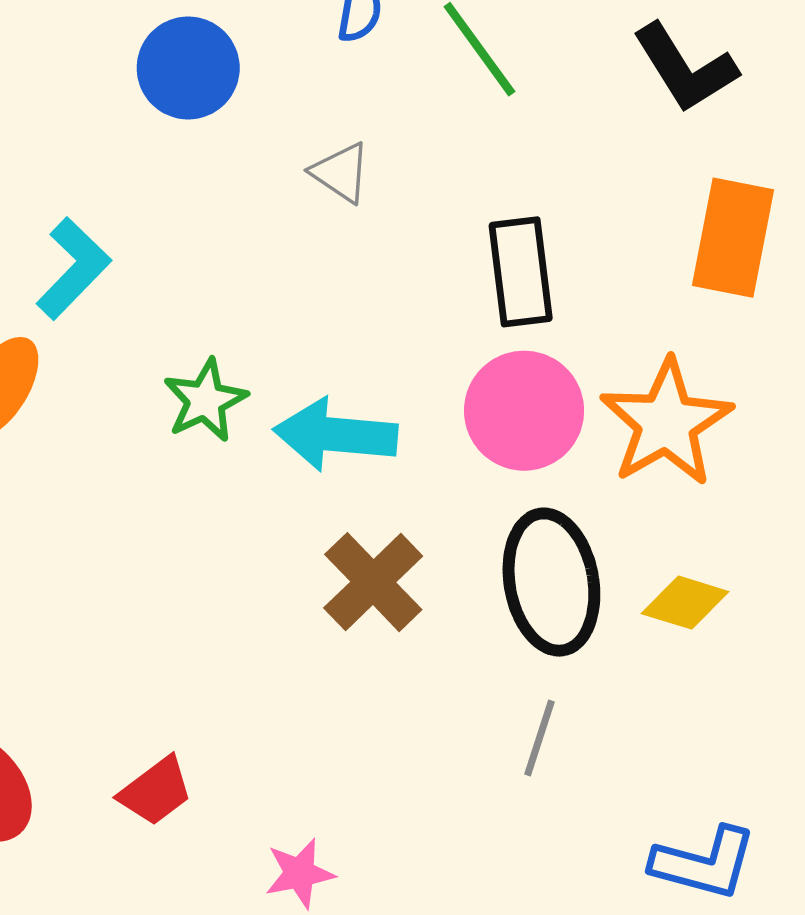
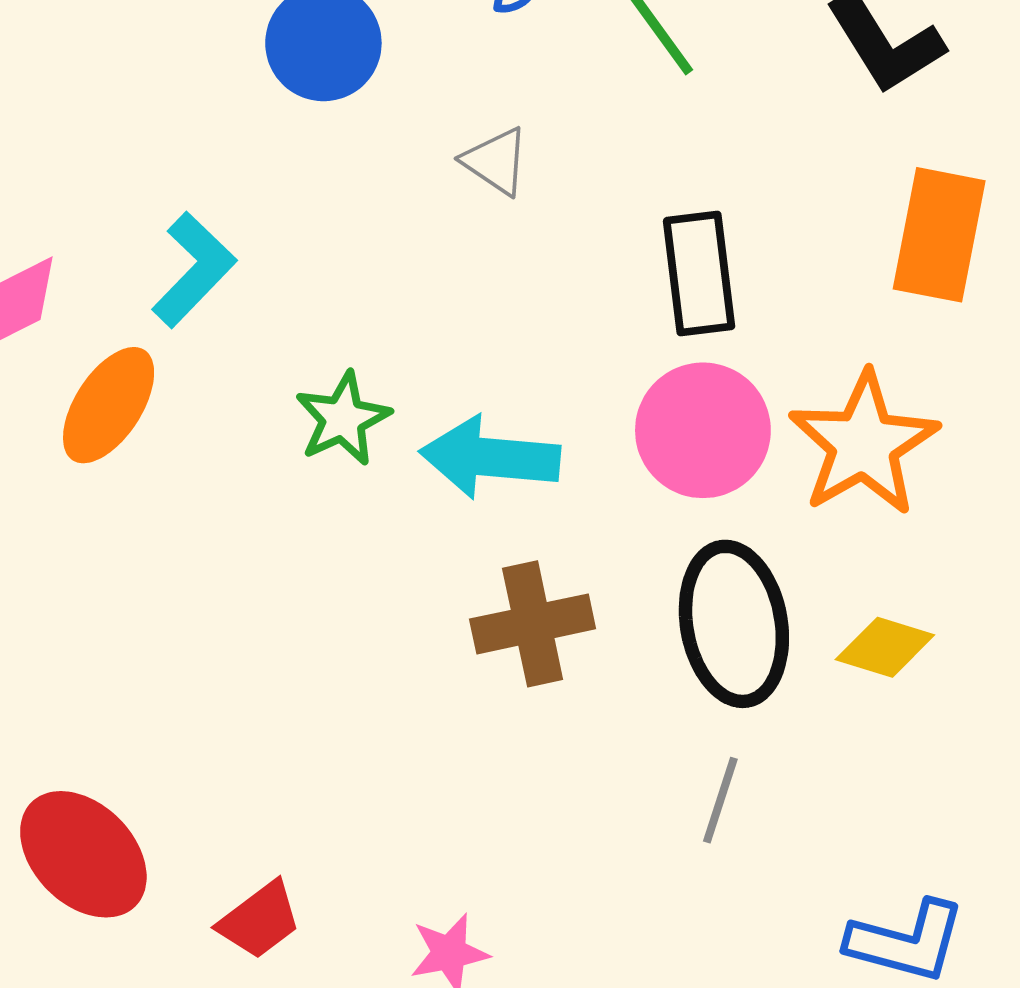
brown cross: (373, 582) -> (533, 624), turned 32
red trapezoid: (156, 791) -> (260, 920), moved

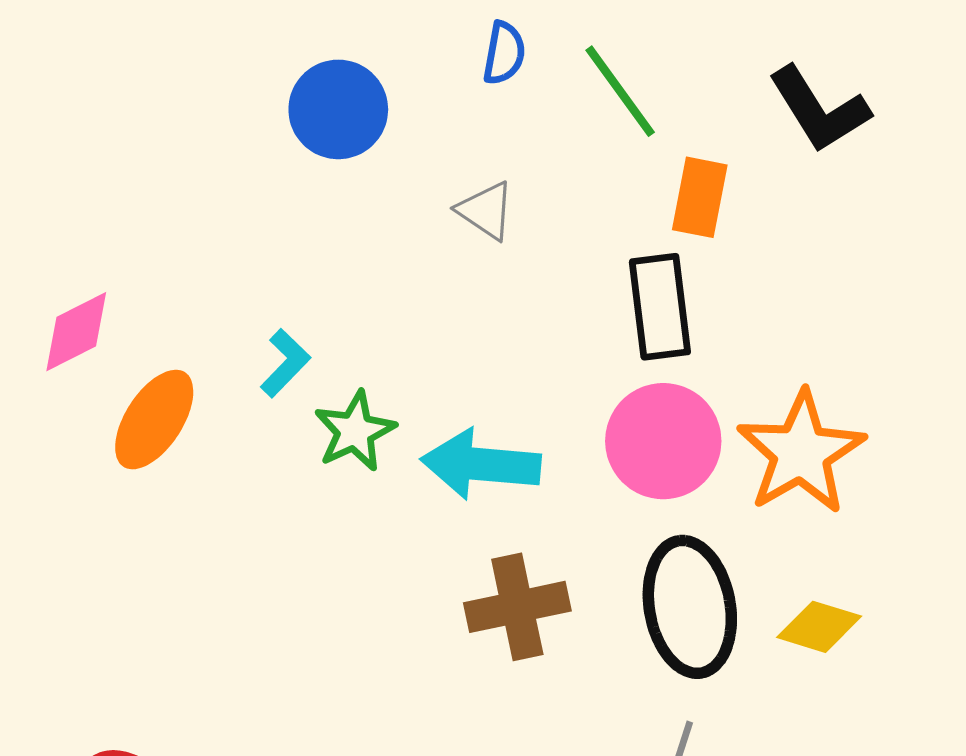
orange rectangle: (939, 235) -> (700, 197), moved, size x0.7
cyan L-shape: (194, 270) -> (285, 363), moved, size x0.7

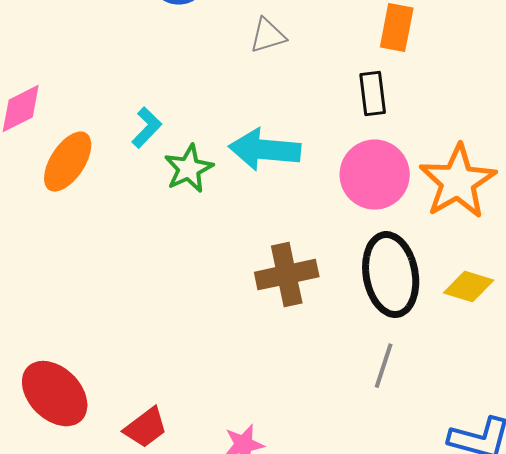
gray triangle: (486, 211) -> (268, 36), turned -51
black rectangle: (660, 307) -> (373, 94), size x0.7
cyan arrow: (481, 464) -> (265, 150), moved

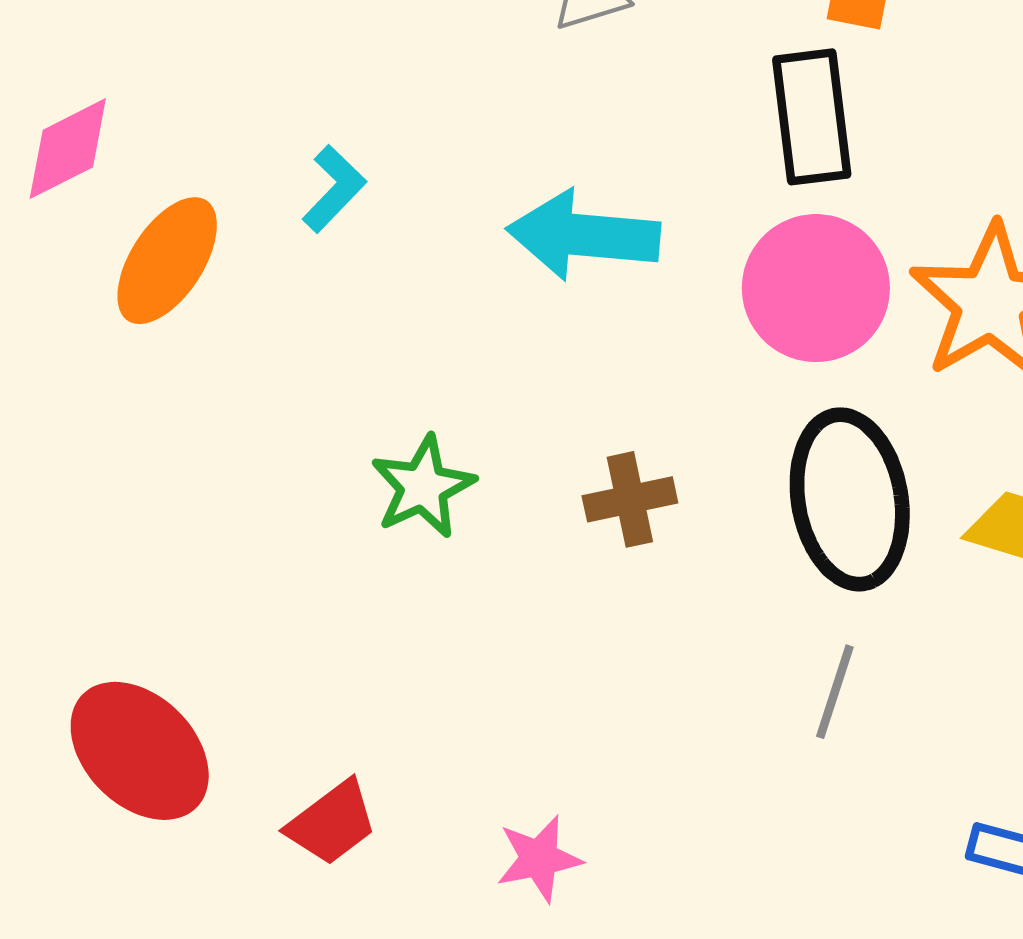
black rectangle: (373, 94) -> (812, 117), size x1.4
green star: (189, 169) -> (423, 487), moved
brown cross: (287, 275) -> (630, 499), size x0.7

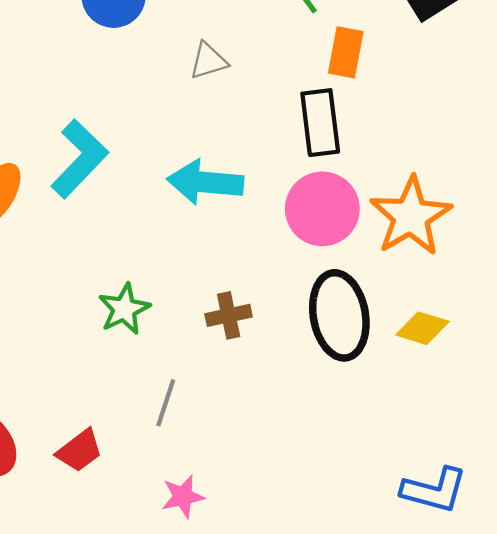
cyan L-shape: (334, 189) -> (79, 159), size x1.8
gray line: (835, 692) -> (166, 403), moved
red trapezoid: (332, 823) -> (79, 451), moved

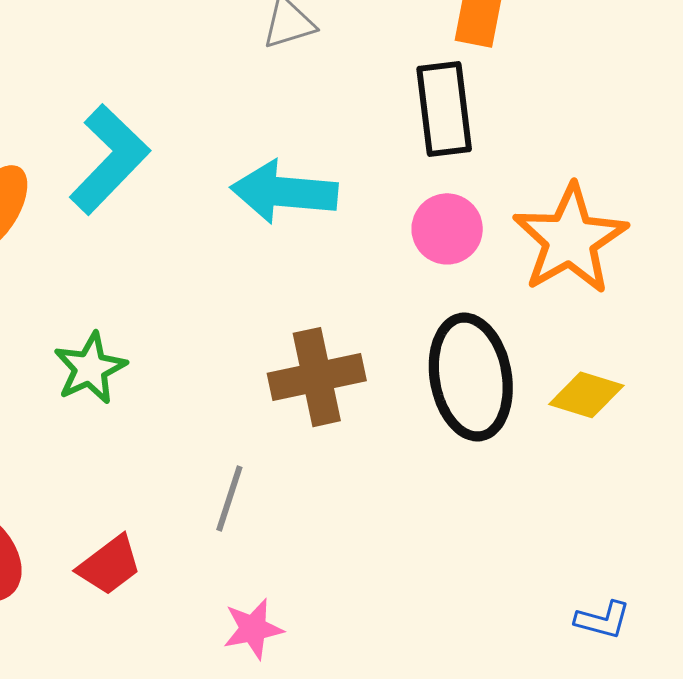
pink circle: (322, 209) -> (447, 229), size x0.7
green star: (124, 309) -> (90, 368), moved
brown cross: (229, 315) -> (317, 377), size x1.5
blue L-shape: (434, 490) -> (603, 620), size x0.6

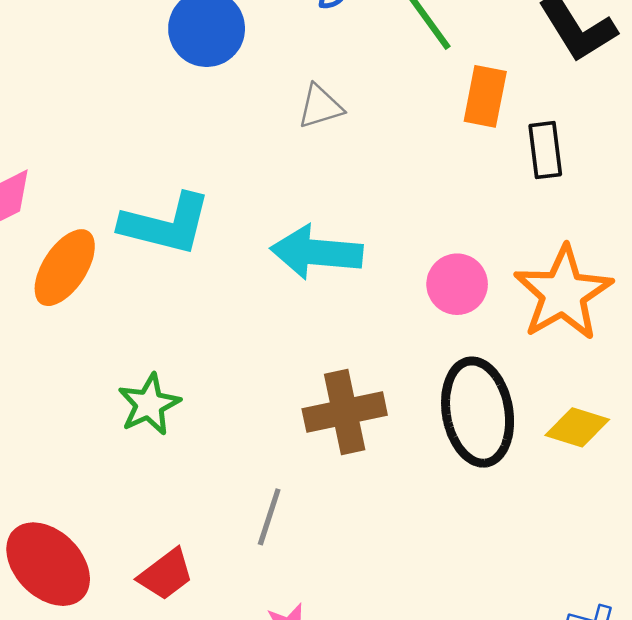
black rectangle: (444, 109) -> (545, 150), moved, size x0.7
cyan L-shape: (109, 159) -> (166, 224), turned 60

